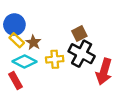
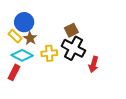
blue circle: (14, 25) -> (24, 22), moved
red arrow: (104, 72) -> (94, 64), size x0.7
red rectangle: (16, 81) -> (14, 72), turned 56

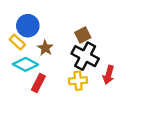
brown star: (30, 38) -> (45, 48), moved
yellow cross: (49, 53) -> (78, 81), moved
red rectangle: (14, 72) -> (38, 83), moved

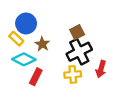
black cross: (85, 56) -> (79, 52), turned 35

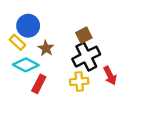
red arrow: (101, 69) -> (110, 76), turned -42

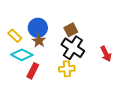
blue circle: (28, 26) -> (38, 28), moved
black cross: (86, 57) -> (73, 48), turned -30
red arrow: (110, 76) -> (106, 54), moved

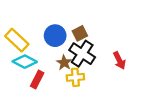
blue circle: (38, 28) -> (55, 36), moved
yellow rectangle: (15, 36) -> (17, 40), size x1.5
brown star: (39, 41) -> (64, 63), moved

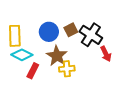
yellow rectangle: (17, 40) -> (15, 36), turned 45
black cross: (82, 54) -> (91, 35), moved
brown star: (64, 63) -> (57, 56), size x1.5

